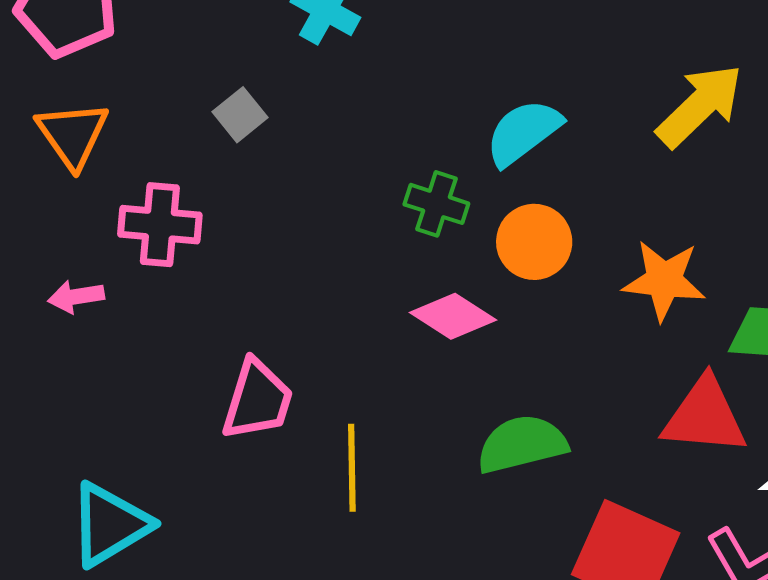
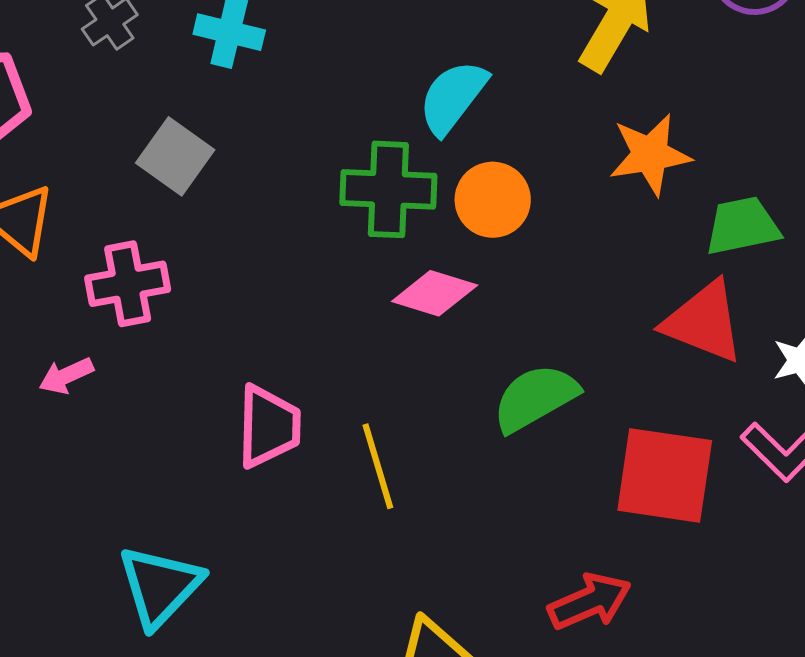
gray square: (240, 115) -> (175, 156), size x1.4
green cross: (436, 204) -> (388, 189), size x1.5
orange star: (664, 280) -> (650, 155), moved
red triangle: (705, 416) -> (704, 322), turned 32

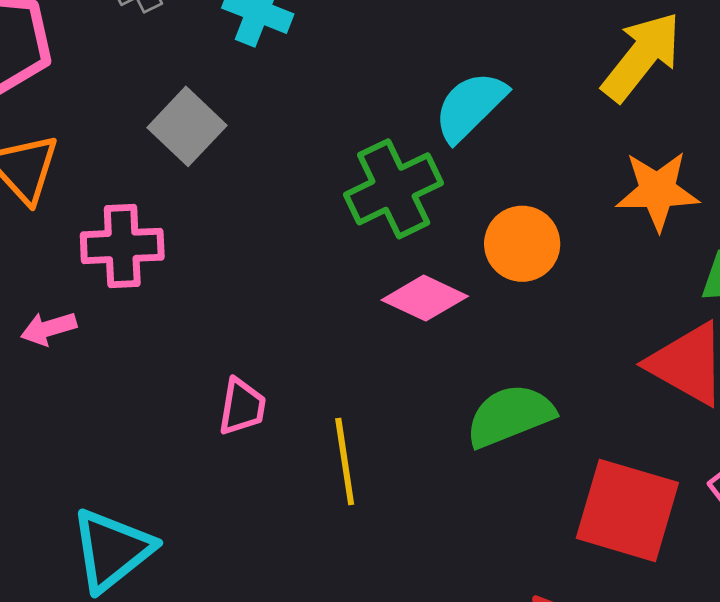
green cross: (388, 189) -> (394, 189), turned -36
orange circle: (493, 200) -> (522, 244), moved
pink trapezoid: (269, 426) -> (242, 407), size x0.7

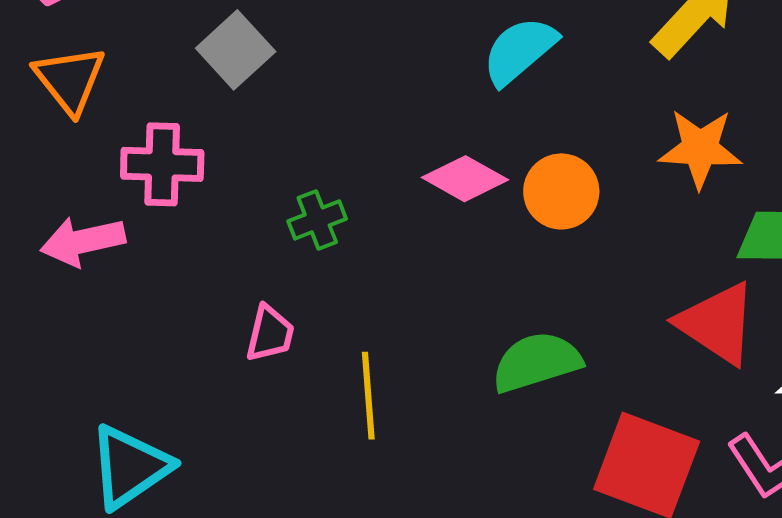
green cross: (394, 189) -> (317, 220), moved, size x0.6
pink diamond: (425, 298) -> (465, 179), moved
pink arrow: (49, 328) -> (83, 241), size x1.5

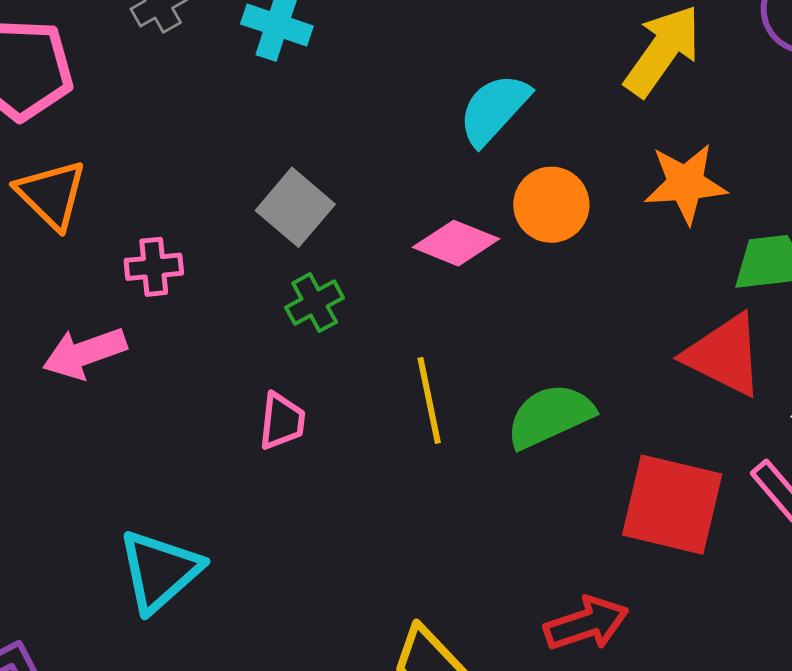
gray square: (236, 50) -> (295, 207), moved
pink cross: (162, 164) -> (154, 267), size x0.7
orange circle: (561, 191) -> (551, 205), moved
yellow line: (368, 396) -> (429, 400), moved

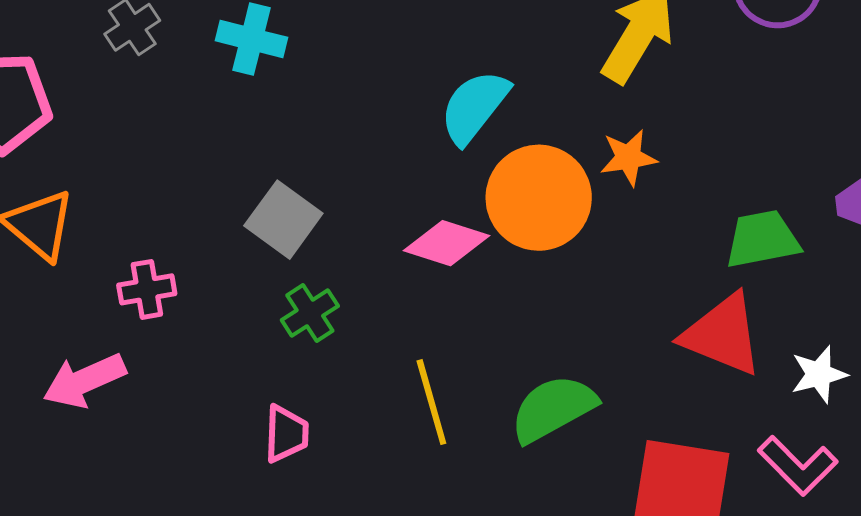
orange star: (686, 184) -> (628, 158), moved, size x0.7
orange circle: (551, 205) -> (539, 198), size x1.4

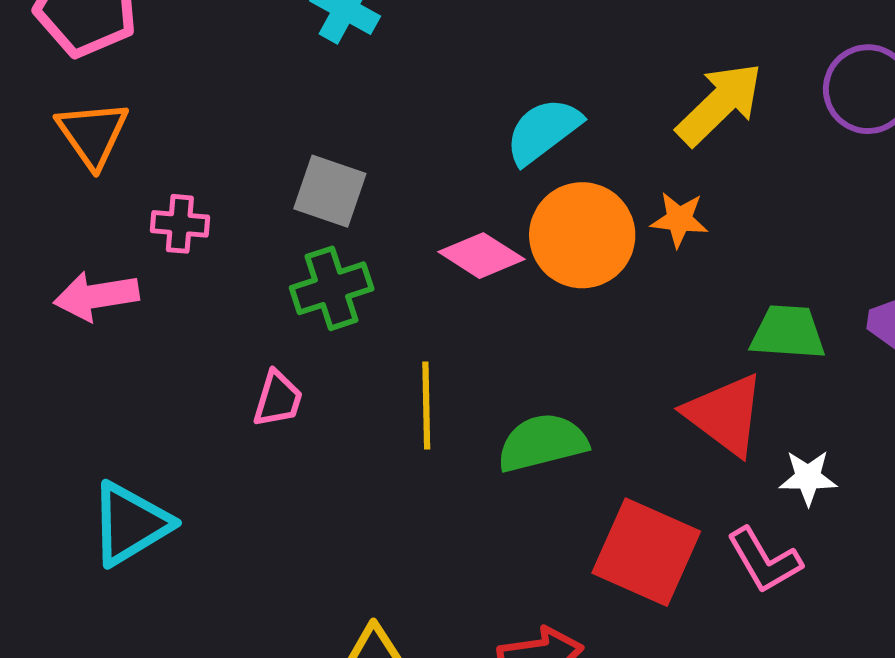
gray square: (283, 220) -> (330, 191), turned -32
green cross: (310, 313) -> (332, 288), size x1.4

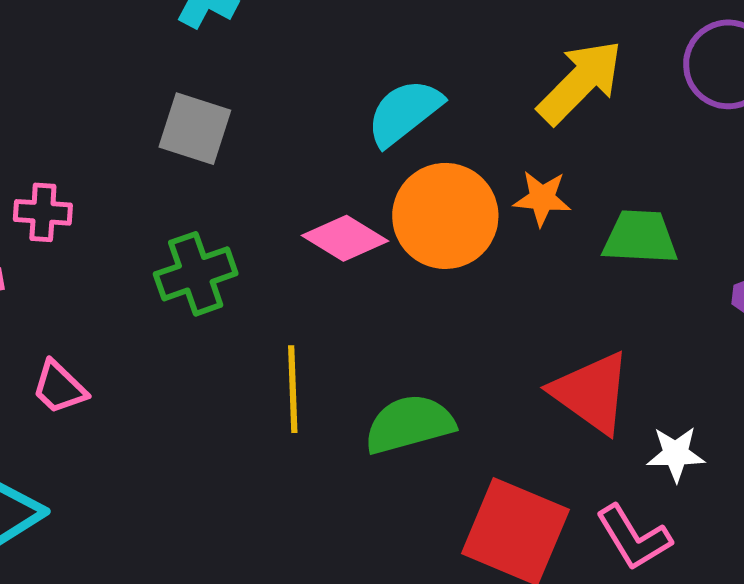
gray square: (330, 191) -> (195, 129), moved
green trapezoid: (788, 332) -> (640, 237), moved
pink trapezoid: (278, 399) -> (59, 387), moved, turned 118

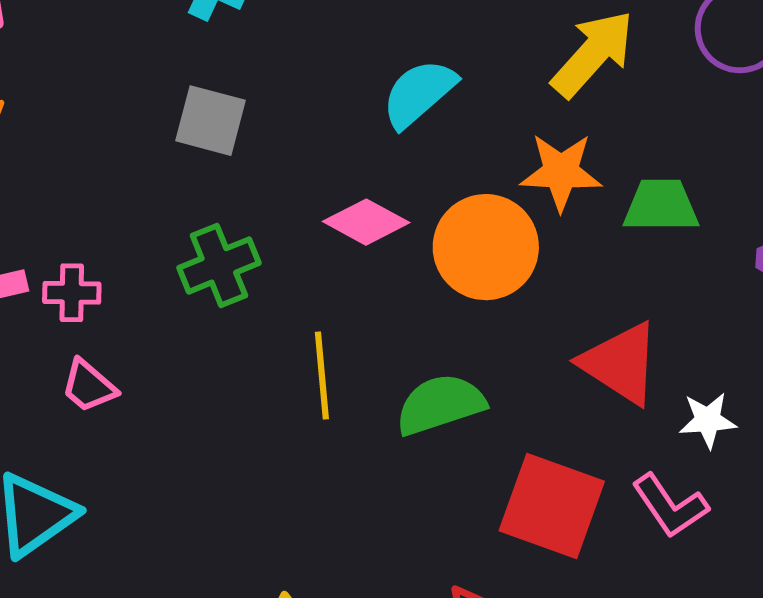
orange star: (542, 198) -> (561, 172), size x1.4
pink cross: (43, 212) -> (72, 293), moved
orange circle: (445, 216) -> (486, 247), moved

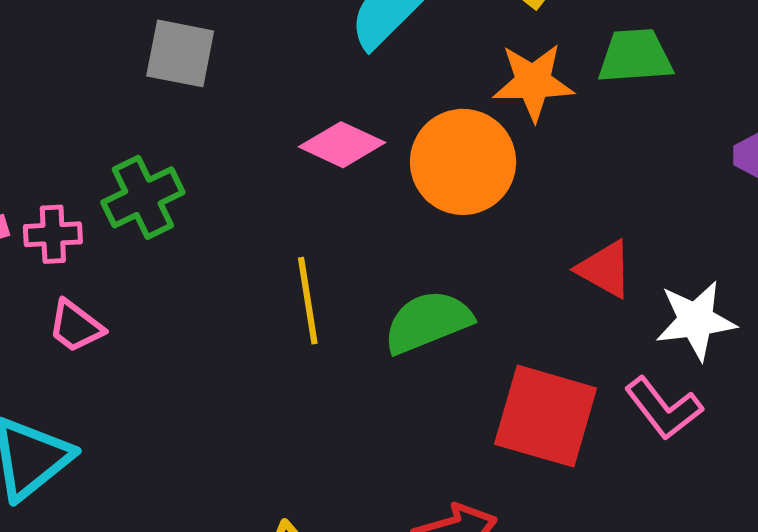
green trapezoid: (661, 206) -> (635, 56), moved
green cross: (219, 265) -> (143, 197), moved
red triangle: (620, 363) -> (605, 269), size x0.7
white star: (708, 420) -> (696, 320), size x1.4

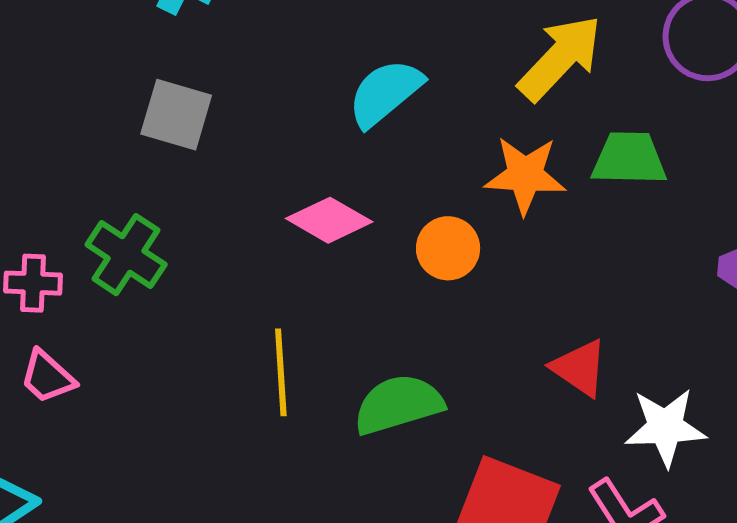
orange circle: (463, 162) -> (448, 248), size x0.6
green cross: (143, 197) -> (126, 255), turned -36

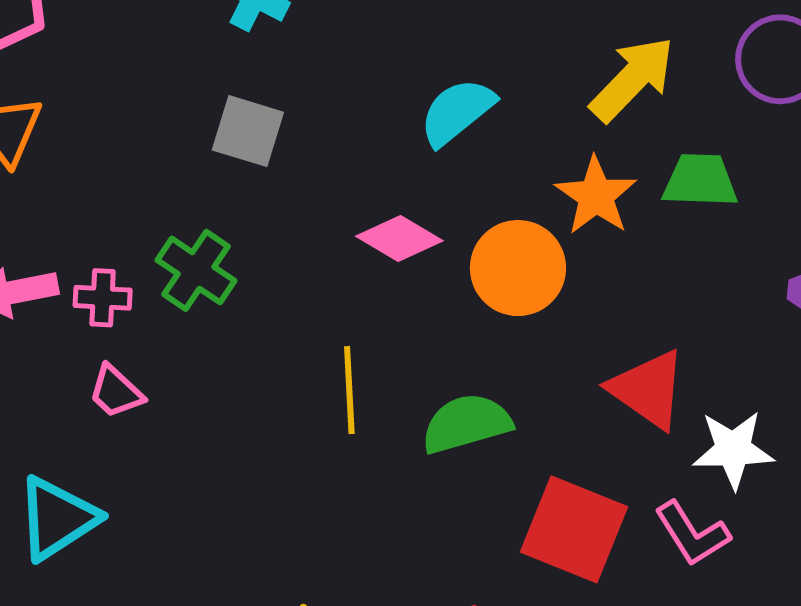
orange star: (525, 175) -> (596, 196), turned 30
orange circle: (448, 248) -> (518, 268), size x1.5
red triangle: (580, 368) -> (648, 389), size x1.4

